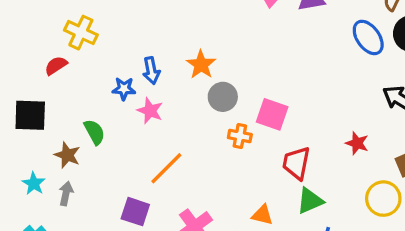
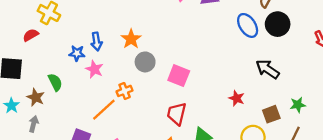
orange cross: (240, 136) -> (125, 91), moved, turned -35
red trapezoid: (296, 163) -> (177, 114), moved
cyan star: (34, 184) -> (11, 106), moved

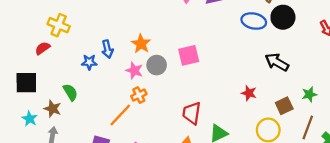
blue ellipse: (248, 25) -> (254, 21), turned -40
pink star: (94, 69) -> (134, 71), moved
pink square: (179, 76) -> (189, 55), moved, turned -30

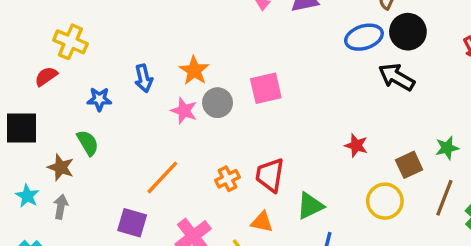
blue ellipse: (254, 21) -> (364, 37), turned -30
blue star: (89, 62) -> (99, 99), moved
black arrow: (277, 62) -> (396, 77), moved
orange cross: (139, 95) -> (227, 179), moved
cyan star: (30, 119) -> (27, 196), moved

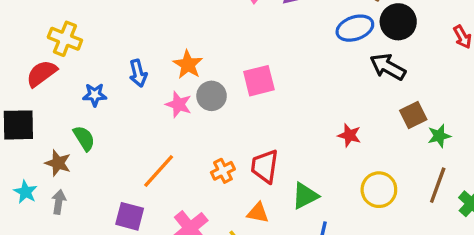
red semicircle: (46, 76) -> (42, 73), size x1.4
brown square: (409, 165) -> (413, 115), moved

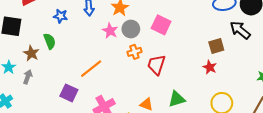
pink square: (259, 81) -> (161, 25), turned 30
brown square: (413, 115) -> (216, 46), moved
red trapezoid: (265, 166) -> (156, 65), moved
orange cross: (223, 171) -> (134, 52), moved

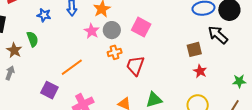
red star: (210, 67) -> (200, 71), moved

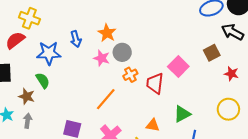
blue star: (44, 15) -> (49, 53), size x1.6
pink square: (141, 27) -> (178, 67), moved, turned 30
orange line: (72, 67) -> (106, 99), moved
red star: (200, 71) -> (231, 74), moved

